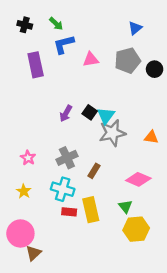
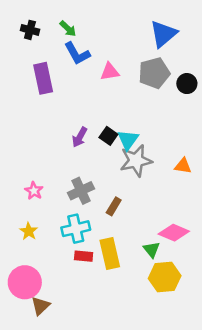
blue triangle: (135, 28) -> (163, 34), size x1.6
blue L-shape: (64, 44) -> (77, 53), turned -105
pink diamond: (138, 179) -> (174, 233), moved
cyan cross: (63, 189) -> (76, 229), turned -30

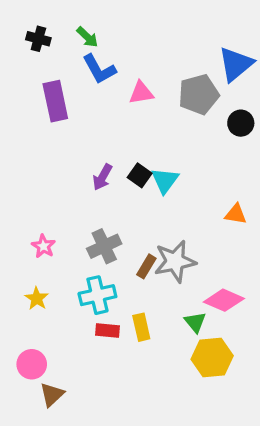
blue triangle: (163, 34) -> (236, 64), moved
black circle: (187, 84) -> (241, 123), moved
gray star: (136, 161) -> (175, 261), moved
yellow rectangle: (110, 253) -> (141, 327), size x0.7
pink circle: (25, 282) -> (32, 364), size x0.7

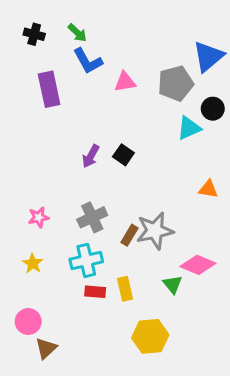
cyan triangle: (165, 180) -> (189, 128), moved, turned 30
pink star: (43, 246) -> (39, 217), turned 30
yellow hexagon: (212, 357) -> (150, 336), moved

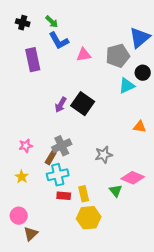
black square: (123, 155) -> (83, 104), size x1.6
gray star: (155, 231) -> (104, 155), size x0.7
brown rectangle: (129, 235) -> (51, 158), moved
yellow hexagon: (150, 336) -> (89, 218), moved

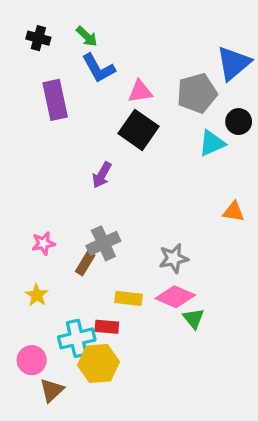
black square: (83, 104) -> (138, 130), moved
cyan cross: (58, 175) -> (77, 338), moved
pink diamond: (133, 178) -> (175, 297), moved
yellow rectangle: (84, 194) -> (128, 298), moved, turned -70
yellow hexagon: (89, 218) -> (98, 363), moved

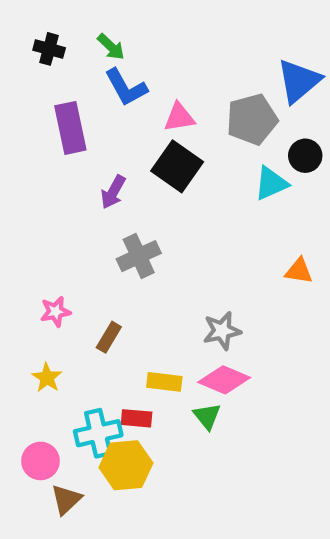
purple arrow: (102, 175) -> (113, 192), moved
gray cross: (103, 243) -> (139, 256), moved
green triangle: (194, 318) -> (207, 416), moved

